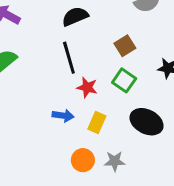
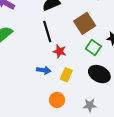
brown square: (125, 46) -> (85, 23), size x1.5
green square: (124, 80) -> (93, 48), moved
gray star: (115, 161) -> (90, 105), moved

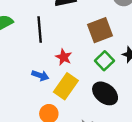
black line: (47, 32) -> (40, 29), moved
yellow rectangle: (66, 75) -> (66, 86), size x1.5

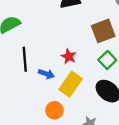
black line: (40, 29) -> (25, 59), moved

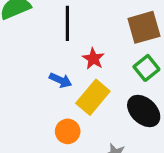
black line: (25, 59) -> (67, 23), moved

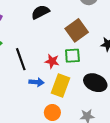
black line: (67, 23) -> (21, 59), moved
green square: (146, 68) -> (72, 56), moved, turned -35

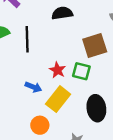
black line: (21, 59) -> (27, 39), moved
black ellipse: (95, 83) -> (96, 108), turned 40

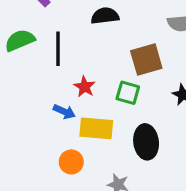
red star: (57, 70) -> (85, 87), moved
yellow rectangle: (58, 99) -> (96, 128), turned 55

